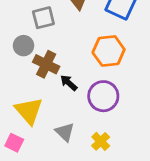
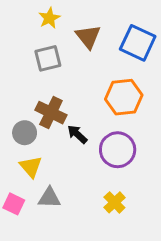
gray circle: (24, 46) -> (25, 133), moved
yellow triangle: (29, 111) -> (31, 167), size x0.7
gray triangle: (65, 132) -> (49, 198), moved, turned -42

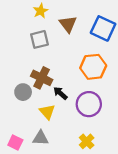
yellow triangle: (31, 167) -> (47, 112), moved

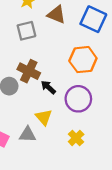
brown triangle: (68, 24) -> (56, 15), turned -30
yellow triangle: (47, 112) -> (44, 117), moved

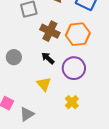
brown cross: (29, 71) -> (50, 31), moved
gray triangle: (28, 135) -> (27, 114), moved, turned -35

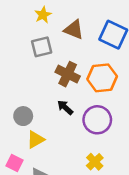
gray circle: (14, 57) -> (23, 116), moved
yellow triangle: (44, 84) -> (36, 140), moved, turned 42

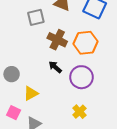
gray circle: (23, 116) -> (12, 74), moved

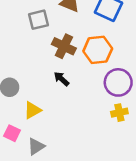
purple circle: (81, 77) -> (118, 82), moved
yellow cross: (79, 112) -> (119, 113), moved, turned 32

